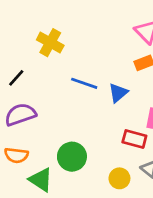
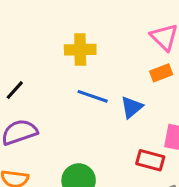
yellow cross: (50, 43) -> (80, 50), moved, turned -30

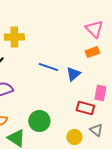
yellow cross: (80, 50) -> (14, 37), moved

